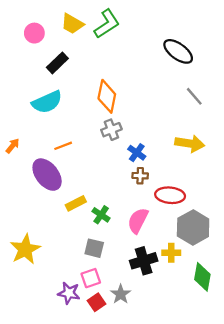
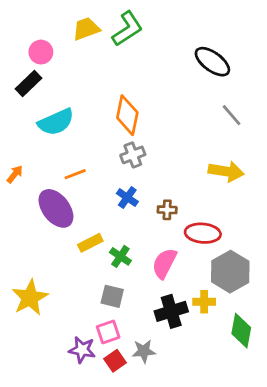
yellow trapezoid: (72, 24) -> (86, 29), turned 130
pink circle: (34, 33) -> (41, 52), moved
black rectangle: (57, 63) -> (29, 84), moved
blue cross: (137, 153) -> (127, 197), moved
gray star: (121, 294) -> (144, 351), turned 30

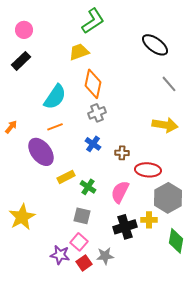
yellow trapezoid: (86, 29) -> (79, 52), moved
pink circle: (41, 52) -> (24, 30), moved
cyan semicircle: (56, 122) -> (55, 97), moved, turned -32
pink square: (108, 332) -> (79, 242), turned -30

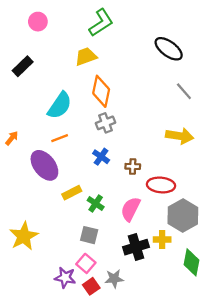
pink circle: (24, 30) -> (38, 22), moved

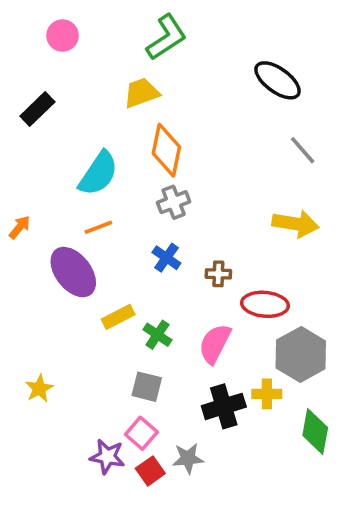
yellow star: (24, 236) -> (39, 388), size x0.6

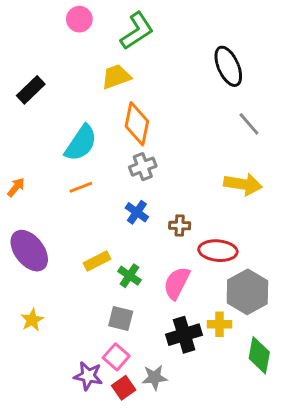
pink circle: (63, 36) -> (79, 19), moved
black ellipse: (278, 80) -> (228, 66), turned 30
purple ellipse: (73, 272) -> (29, 251), moved

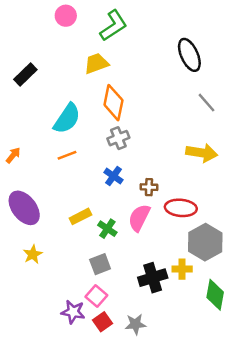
pink semicircle: (177, 283) -> (139, 218), moved
gray square: (121, 318) -> (100, 264), turned -35
yellow star: (32, 320) -> (33, 254), moved
gray star: (155, 377) -> (136, 324), moved

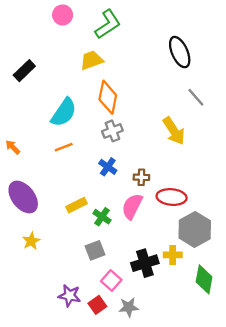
yellow arrow: (202, 153) -> (174, 131), moved, turned 48
orange arrow: (13, 155) -> (13, 147), turned -84
pink square: (96, 296) -> (111, 280), moved

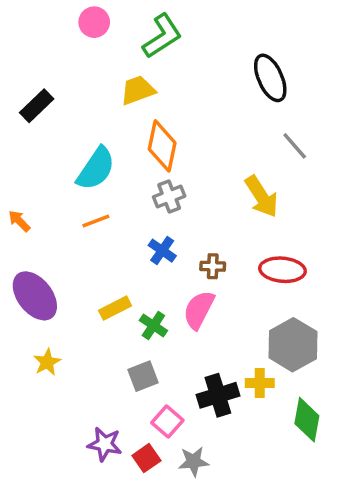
red ellipse: (172, 197) -> (282, 270), moved

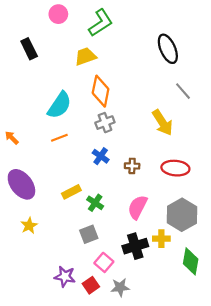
black rectangle: (37, 106) -> (29, 49), moved, turned -72
pink semicircle: (199, 310) -> (137, 207), moved

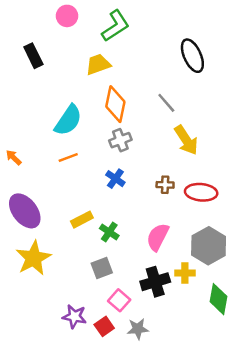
gray line: (183, 91) -> (166, 103), moved
brown cross: (132, 166) -> (165, 185), moved
yellow star: (29, 226) -> (33, 258), size x1.8

